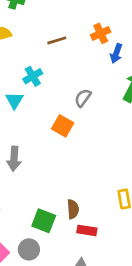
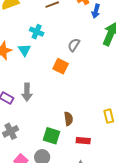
cyan cross: (33, 76) -> (37, 32), turned -32
brown semicircle: (73, 209) -> (68, 119), moved

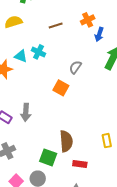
cyan triangle: (24, 50) -> (21, 56), moved, turned -40
brown semicircle: (68, 119) -> (66, 141), size x1.5

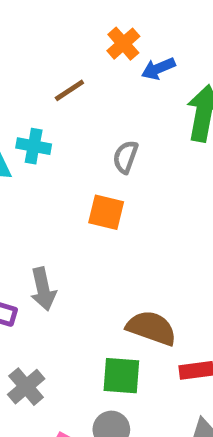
brown line: (56, 25) -> (69, 90), moved
blue arrow: (99, 34) -> (158, 69), turned 64
brown semicircle: (66, 141) -> (151, 328), turned -50

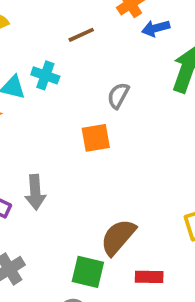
orange square: (106, 212) -> (96, 138), turned -32
brown semicircle: (151, 328) -> (118, 237), turned -78

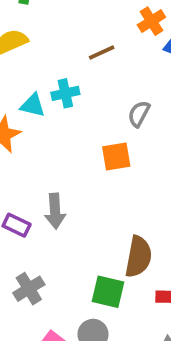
cyan cross: (45, 75) -> (65, 93), turned -32
brown semicircle: (118, 237) -> (138, 257), turned 150

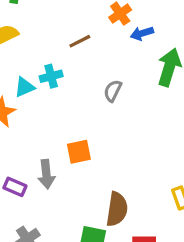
cyan triangle: (33, 105) -> (24, 87), turned -35
orange square: (116, 157) -> (79, 152), moved

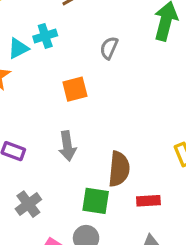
orange square: (79, 152) -> (75, 89), moved
gray arrow: (46, 174) -> (67, 146), moved

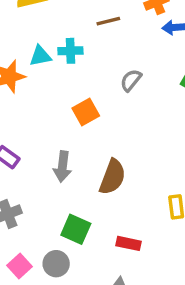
orange square: (75, 89) -> (86, 112), turned -30
brown semicircle: (119, 169) -> (112, 177), moved

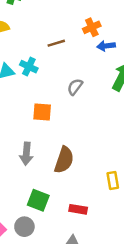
cyan cross: (70, 51) -> (29, 67), turned 30
orange square: (86, 112) -> (42, 112), turned 36

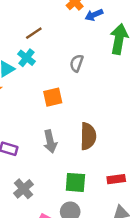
brown line: (56, 43) -> (34, 33), moved
cyan cross: (29, 67) -> (26, 58), turned 30

